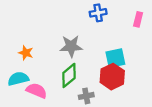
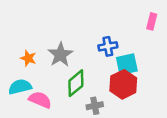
blue cross: (98, 13) -> (108, 46), moved
gray star: (71, 46) -> (60, 55), moved, turned -30

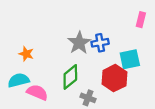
gray star: (60, 55) -> (79, 43), moved
cyan square: (127, 64) -> (130, 59), moved
gray cross: (95, 106) -> (88, 98), turned 32

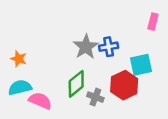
orange star: (26, 54) -> (19, 59), moved
gray cross: (88, 98) -> (95, 97), moved

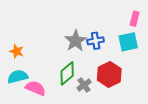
cyan square: (141, 65) -> (128, 42), moved
gray cross: (95, 97) -> (84, 85), turned 32

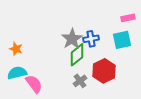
pink rectangle: (135, 19) -> (128, 18), turned 64
green diamond: (67, 73) -> (77, 55), moved
pink semicircle: (36, 88) -> (34, 84), turned 30

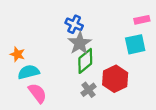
blue cross: (91, 39) -> (74, 24), moved, turned 35
cyan semicircle: (17, 73) -> (29, 72), moved

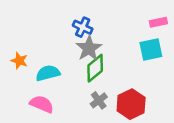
cyan semicircle: (29, 72) -> (48, 73), moved
red hexagon: (115, 79) -> (131, 104), moved
pink semicircle: (37, 93) -> (42, 104), turned -30

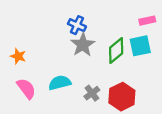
green diamond: (95, 68) -> (116, 50), moved
cyan semicircle: (48, 73) -> (60, 83), moved
pink semicircle: (42, 104) -> (26, 89), moved, turned 30

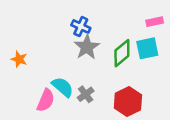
cyan semicircle: (60, 83) -> (63, 87), turned 55
pink semicircle: (26, 89) -> (46, 100), moved, turned 60
gray cross: (92, 93) -> (86, 94), moved

